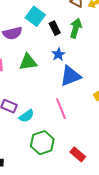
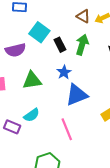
cyan semicircle: (27, 116) -> (32, 115), moved

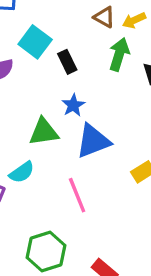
green arrow: (82, 45) -> (119, 54), moved
green triangle: (32, 80) -> (44, 132), moved

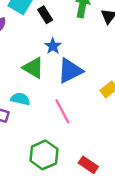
green triangle: (44, 132) -> (33, 68), turned 45
cyan semicircle: (22, 172) -> (20, 99), turned -126

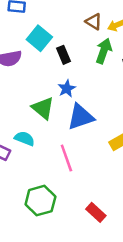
red rectangle: (88, 165) -> (96, 212), moved

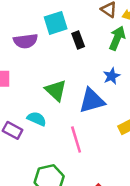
cyan square: (39, 38) -> (56, 23), turned 30
blue star: (67, 89) -> (112, 76), moved

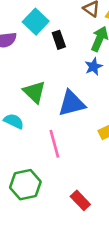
cyan square: (56, 23) -> (36, 22), turned -30
blue star: (112, 76) -> (94, 67), moved

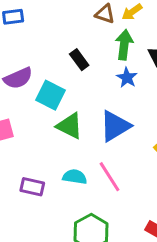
cyan square: (36, 22) -> (50, 95), moved
cyan semicircle: (14, 121) -> (75, 177), moved

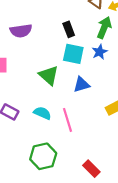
cyan square: (50, 95) -> (73, 54), moved, turned -30
blue triangle: (115, 126) -> (81, 84), size x0.7

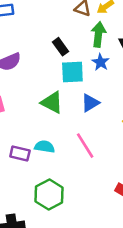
cyan semicircle: (42, 113) -> (45, 147), moved
green hexagon: (43, 156) -> (49, 194), moved

